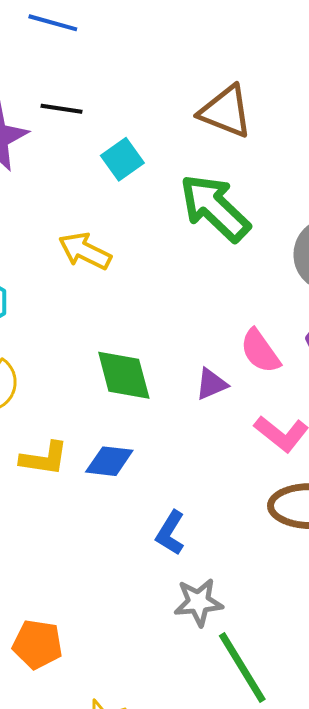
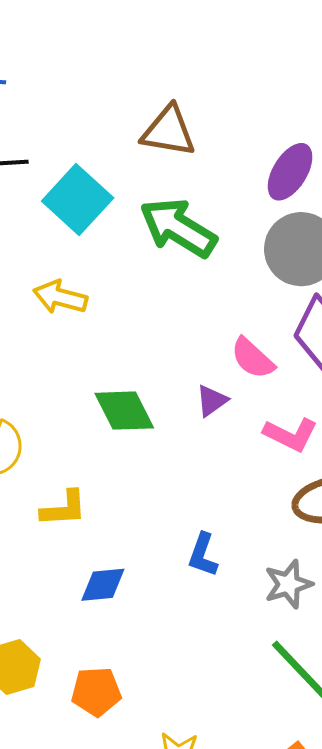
cyan square: (122, 159) -> (78, 200), size x1.6
blue diamond: (109, 461) -> (103, 585), moved
gray star: (198, 602) -> (288, 584), moved

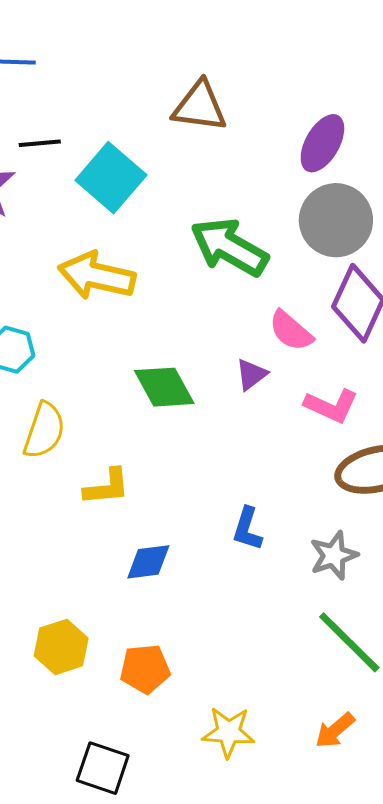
green arrow: (178, 228) -> (229, 247), moved
yellow arrow: (60, 297) -> (97, 276), size x1.4

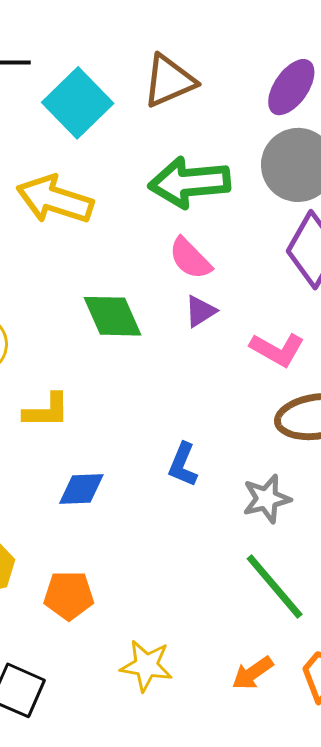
brown triangle: (200, 106) -> (169, 81), moved, turned -36
green arrow: (229, 247) -> (189, 182), turned -40
pink semicircle: (291, 331) -> (190, 258), moved

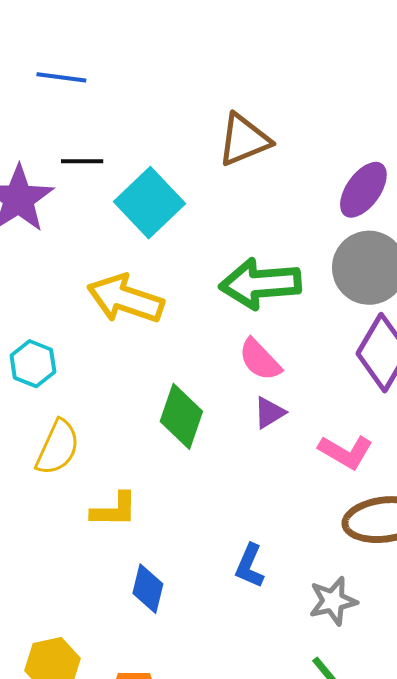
brown triangle: (169, 81) -> (244, 140), moved
green diamond: (112, 316) -> (181, 416), turned 42
blue diamond: (81, 489) -> (148, 589), turned -75

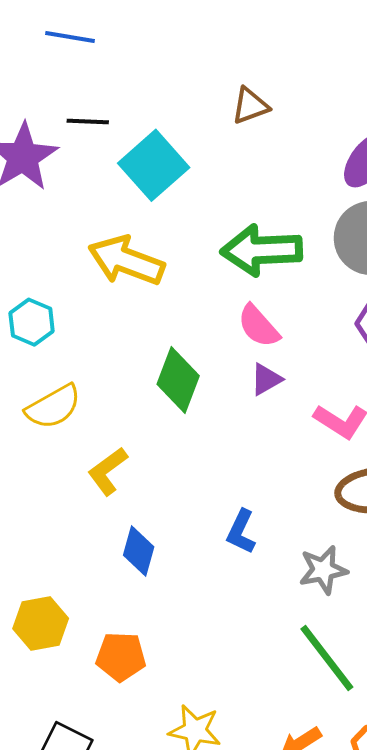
brown triangle: (244, 140) -> (250, 106), size x0.7
yellow semicircle: (58, 447) -> (53, 407), turned 34
yellow L-shape: (114, 510) -> (108, 471), turned 141

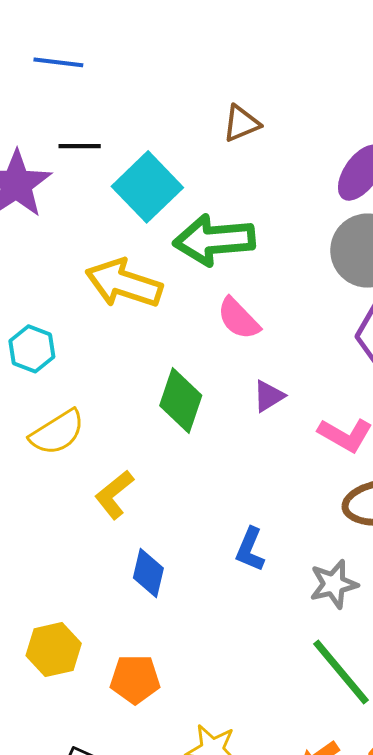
green arrow: (261, 250) -> (214, 240), moved
pink semicircle: (258, 326) -> (238, 319), moved

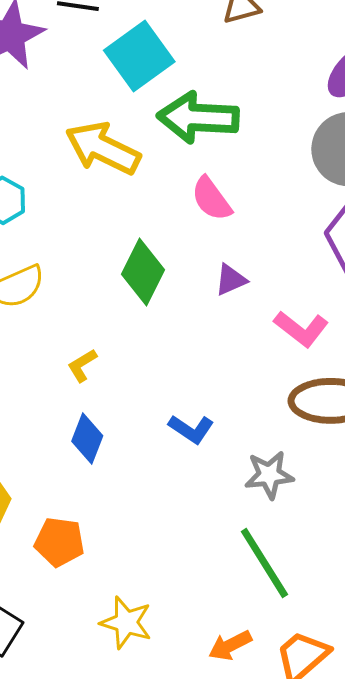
yellow L-shape: (114, 495) -> (82, 365), moved, size x0.7
blue L-shape: (250, 549) -> (191, 429), turned -87

